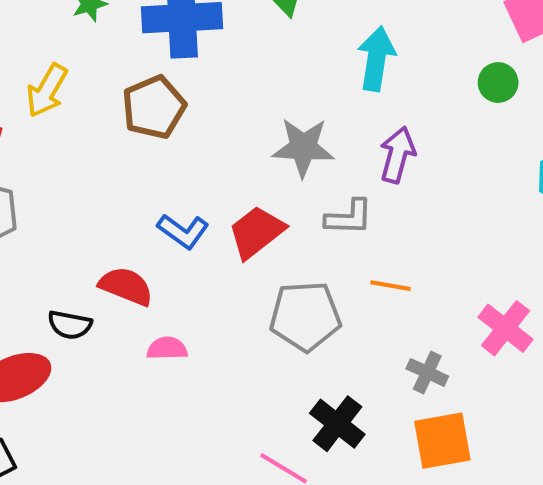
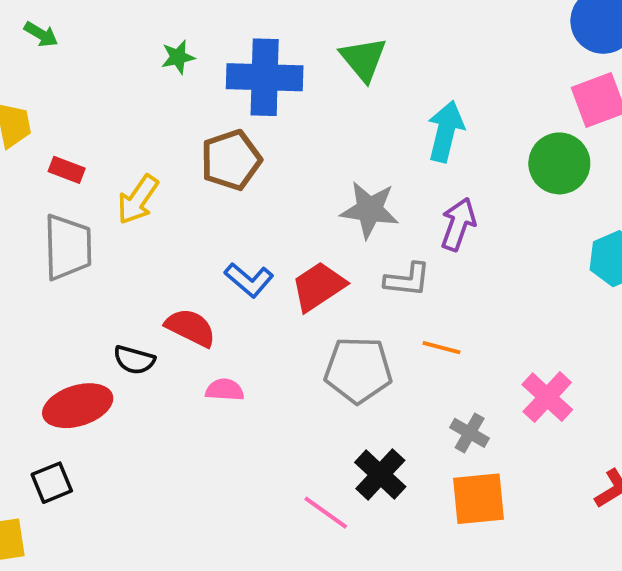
green circle: (498, 83) -> (559, 163), size x1.6
yellow arrow: (47, 90) -> (138, 200), moved

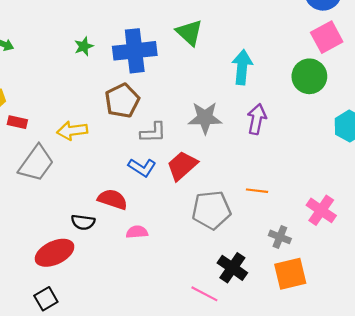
red rectangle: (67, 170) -> (17, 122), moved
yellow arrow: (138, 200) -> (72, 131), turned 56
gray trapezoid: (68, 247) -> (36, 163), turned 45
gray L-shape: (407, 280) -> (153, 132), moved

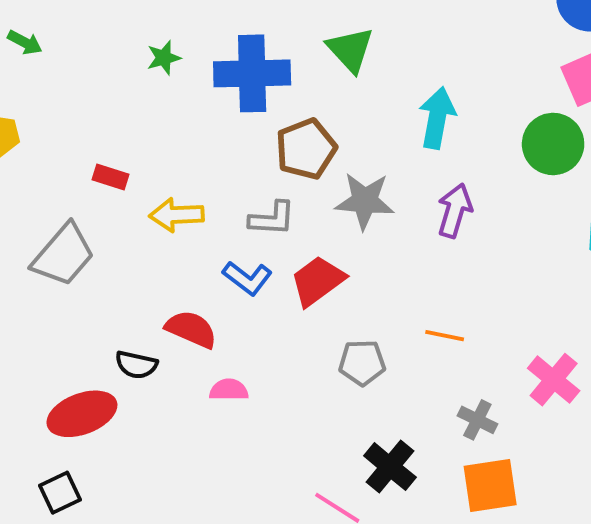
brown pentagon: (122, 101) -> (306, 149), moved
red rectangle: (17, 122) -> (111, 177), moved
yellow arrow: (72, 131) -> (176, 215), moved
gray pentagon: (211, 210) -> (362, 363), size x0.7

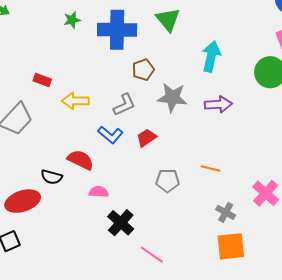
brown pentagon: (306, 149) -> (143, 70), size x0.7
purple arrow: (455, 211) -> (218, 104), turned 68
gray L-shape: (272, 219) -> (124, 105), turned -30
red trapezoid: (318, 281) -> (146, 138), size x0.7
black cross: (390, 467) -> (121, 223), moved

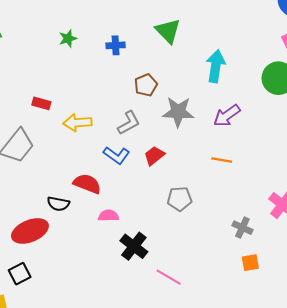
blue cross: (117, 30) -> (116, 45), size x0.5
purple arrow: (218, 104) -> (227, 116), turned 152
orange line: (211, 168) -> (222, 160), moved
orange square: (231, 246) -> (250, 263), size x0.6

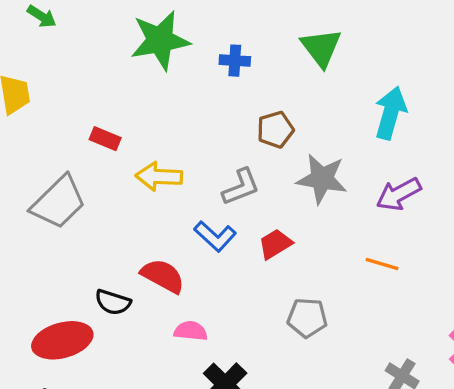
green star: (68, 38) -> (160, 40), size x2.0

